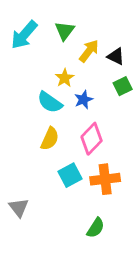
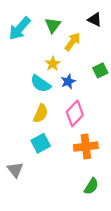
black triangle: (116, 56) -> (95, 20), moved
cyan square: (70, 175) -> (41, 143), moved
green semicircle: (96, 228) -> (91, 186), moved

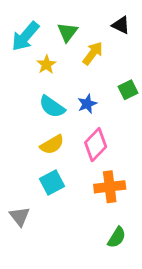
yellow star: (53, 64) -> (46, 64), moved
yellow semicircle: (41, 113) -> (52, 145), turned 36

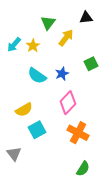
black triangle: (121, 25) -> (86, 18), turned -32
cyan arrow: (25, 36) -> (14, 45), moved, size x0.7
yellow semicircle: (52, 145) -> (24, 110), moved
orange cross: (110, 187) -> (78, 133), turned 35

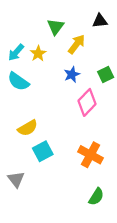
blue star: (62, 74) -> (72, 74), moved
cyan semicircle: (37, 76) -> (18, 81), moved
pink diamond: (68, 103) -> (87, 102), moved

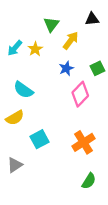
cyan semicircle: (18, 81) -> (23, 90), moved
yellow semicircle: (28, 128) -> (15, 118), moved
orange cross: (90, 155) -> (83, 142), turned 30
gray triangle: (16, 179) -> (15, 165), turned 35

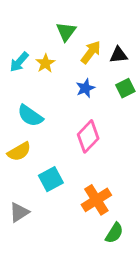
black triangle: (92, 19) -> (118, 55), moved
pink diamond: (80, 94) -> (88, 136), moved
orange cross: (83, 142) -> (96, 200), moved

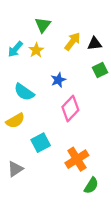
green triangle: (66, 32) -> (43, 25), moved
blue star: (85, 88) -> (58, 80), moved

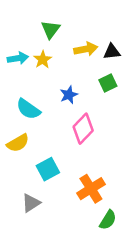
yellow arrow: (73, 41) -> (86, 49), turned 42
cyan arrow: (15, 49) -> (18, 58), turned -140
green square: (100, 70) -> (108, 83), moved
gray triangle: (15, 169) -> (31, 203), moved

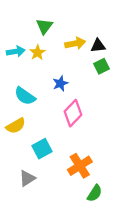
green square: (108, 83) -> (102, 66), moved

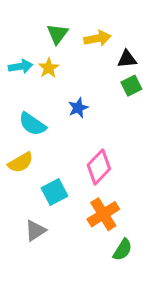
yellow arrow: (75, 43) -> (97, 38), moved
pink diamond: (73, 113) -> (99, 167), moved

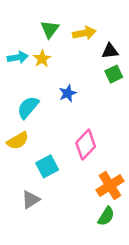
cyan semicircle: (32, 124) -> (28, 107), turned 95
orange cross: (103, 214) -> (110, 186), moved

